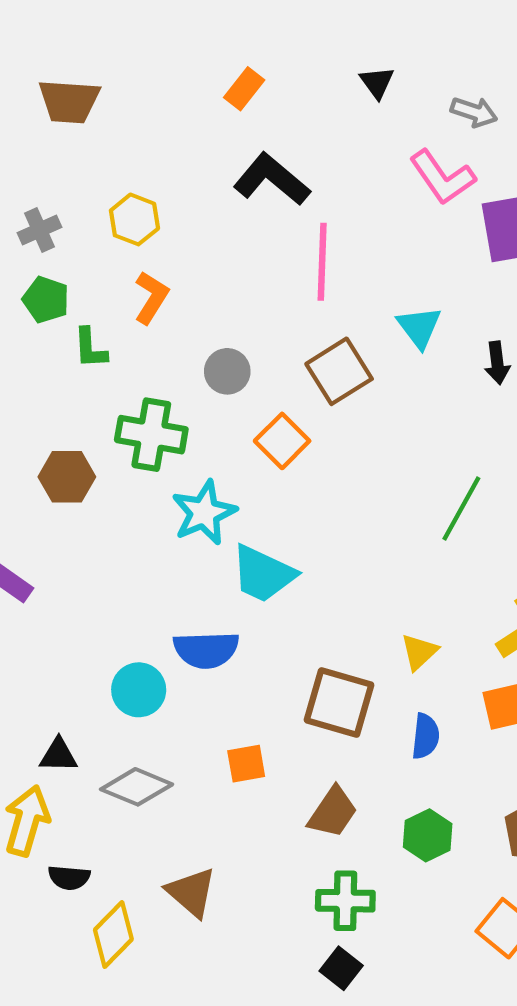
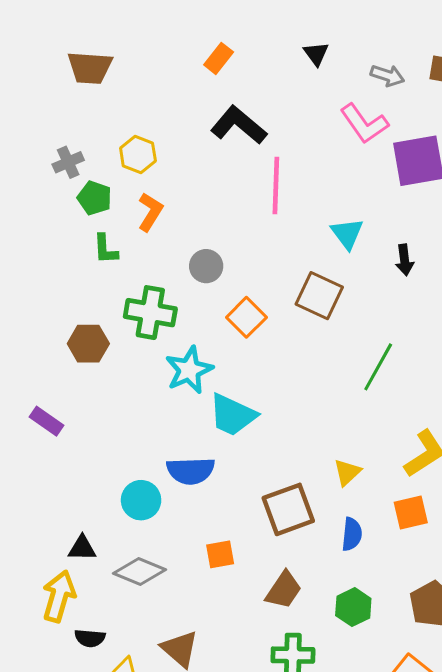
green pentagon: (46, 300) -> (95, 198), moved
brown square: (339, 371) -> (319, 296), moved, turned -33
brown square: (339, 702) -> (288, 509), turned -36

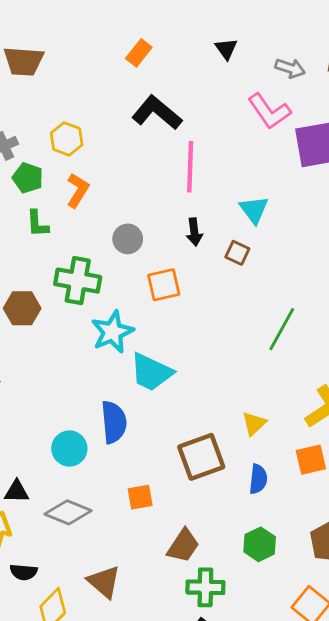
black arrow: (404, 260) -> (194, 232), moved
brown square: (319, 296) -> (237, 253), moved, size x0.6
orange square: (246, 317) -> (164, 285), turned 32
blue semicircle: (191, 471) -> (114, 422), turned -93
brown trapezoid: (284, 590) -> (183, 546), moved

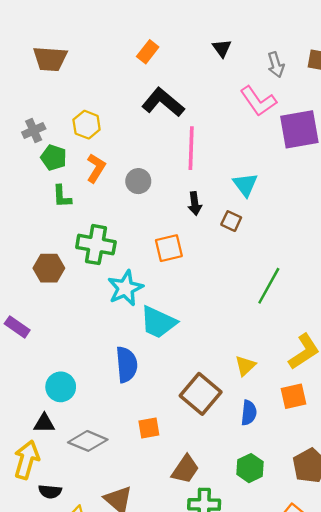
gray arrow: (290, 68) -> (276, 65), turned 55
gray circle: (128, 239) -> (138, 181), moved
cyan circle: (69, 449) -> (61, 387), moved
brown square: (201, 457) -> (201, 394), turned -30

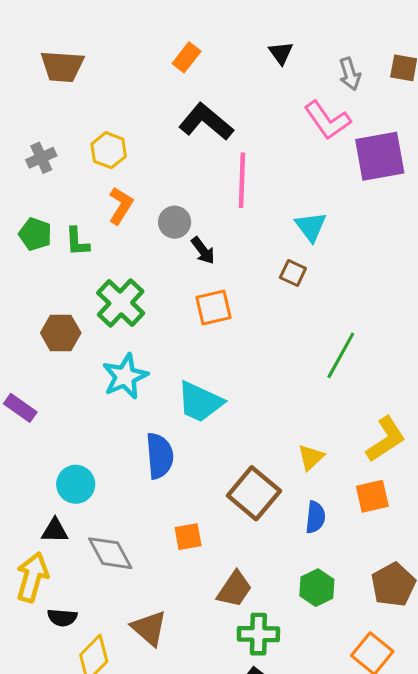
green pentagon: (54, 158) -> (35, 234), moved
black arrow: (195, 203) -> (203, 251), moved, turned -30
green cross: (96, 245) -> (121, 303), turned 33
cyan star: (125, 288) -> (125, 376), moved
gray diamond: (88, 441) -> (110, 553), turned 39

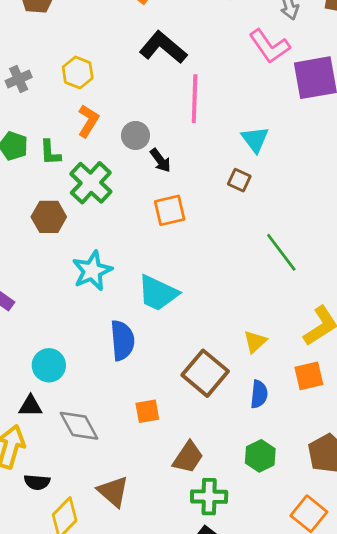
green cross: (121, 303) -> (91, 183), moved
brown hexagon: (61, 333) -> (49, 217), moved
green line: (341, 355) -> (281, 252), turned -66

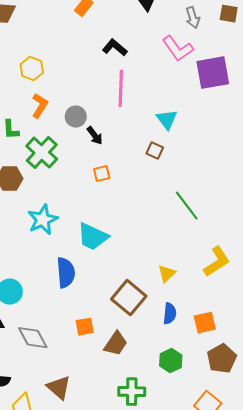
black L-shape: (163, 47) -> (115, 48), moved, size x0.7
orange square: (170, 210) -> (102, 174), size x0.7
orange square: (309, 376) -> (205, 323), moved
brown trapezoid: (188, 457) -> (116, 344), moved

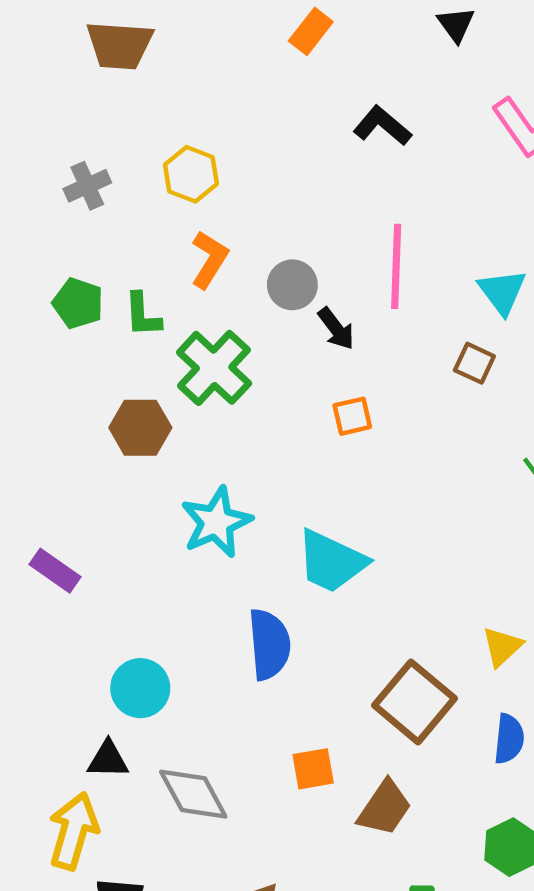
pink line: (121, 89) -> (396, 266), moved

